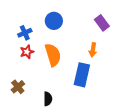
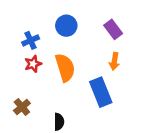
purple rectangle: (102, 23) -> (113, 29), moved
blue rectangle: (82, 75) -> (101, 92), turned -35

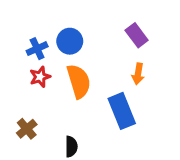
blue circle: (66, 26) -> (70, 41), moved

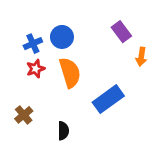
orange arrow: (138, 74) -> (141, 57), moved
blue rectangle: (122, 111) -> (108, 99), turned 76

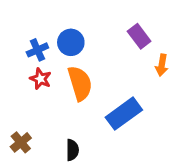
red star: (36, 69) -> (41, 79), turned -30
brown cross: (24, 115) -> (21, 142), moved

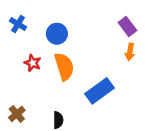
purple rectangle: (139, 36) -> (127, 26), moved
blue cross: (37, 50) -> (18, 24), moved, turned -35

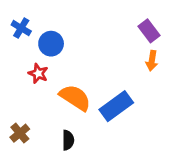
blue circle: (57, 34) -> (51, 44), moved
orange semicircle: (64, 67) -> (75, 98), moved, turned -40

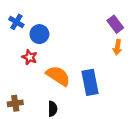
blue rectangle: (116, 106) -> (90, 82), turned -65
brown cross: (20, 133) -> (15, 103), turned 32

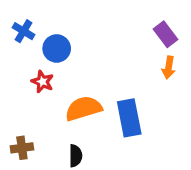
orange semicircle: (58, 76) -> (83, 108), turned -50

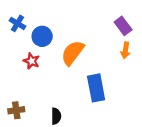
orange semicircle: (83, 108) -> (73, 53), moved, turned -36

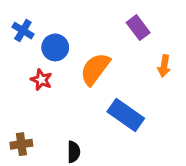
purple rectangle: (123, 26) -> (138, 28), moved
blue rectangle: (96, 88) -> (126, 115), turned -44

